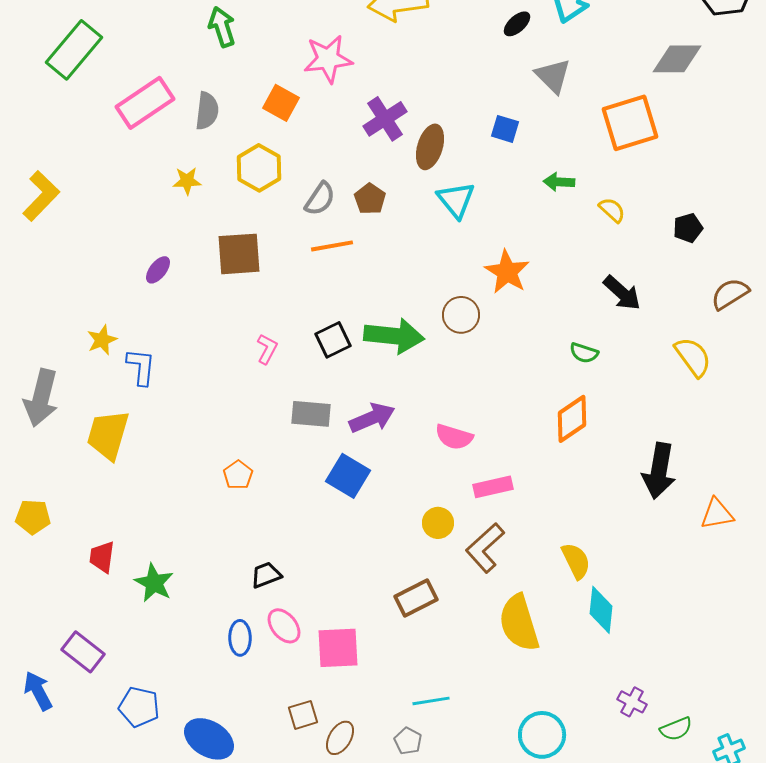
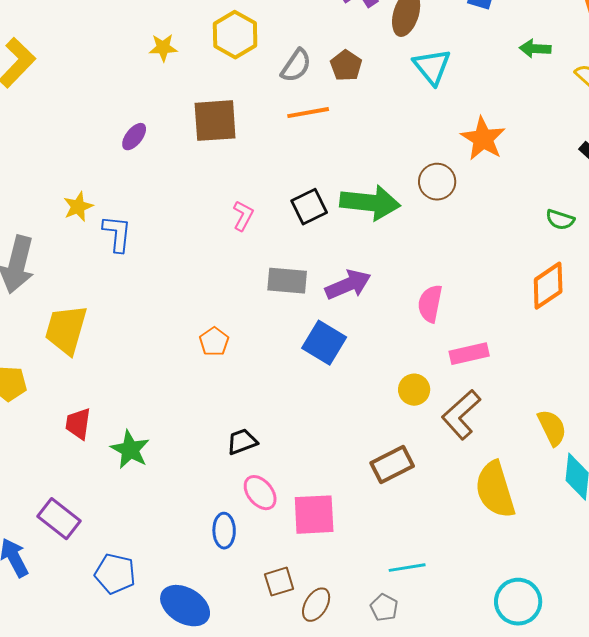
yellow trapezoid: (108, 435) -> (66, 330), moved
pink semicircle: (454, 437) -> (430, 304), turned 84
blue ellipse: (240, 638) -> (224, 531), moved

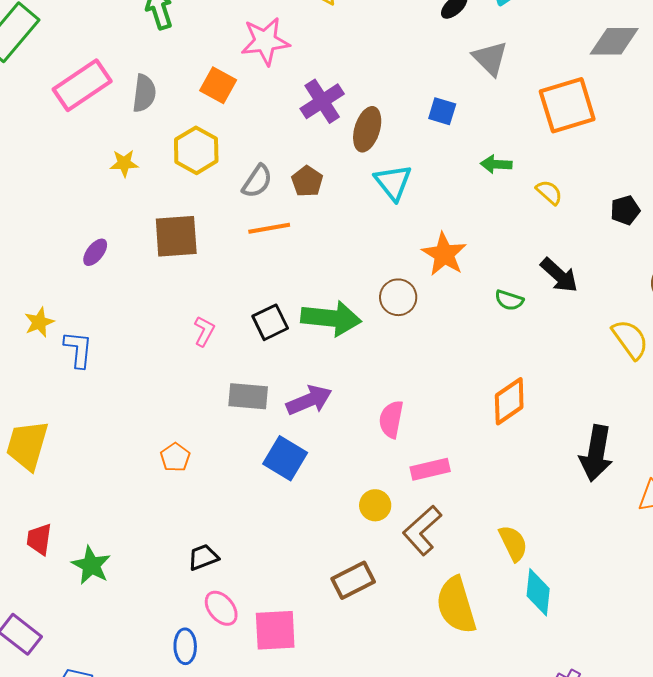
green semicircle: (560, 220) -> (509, 300), moved

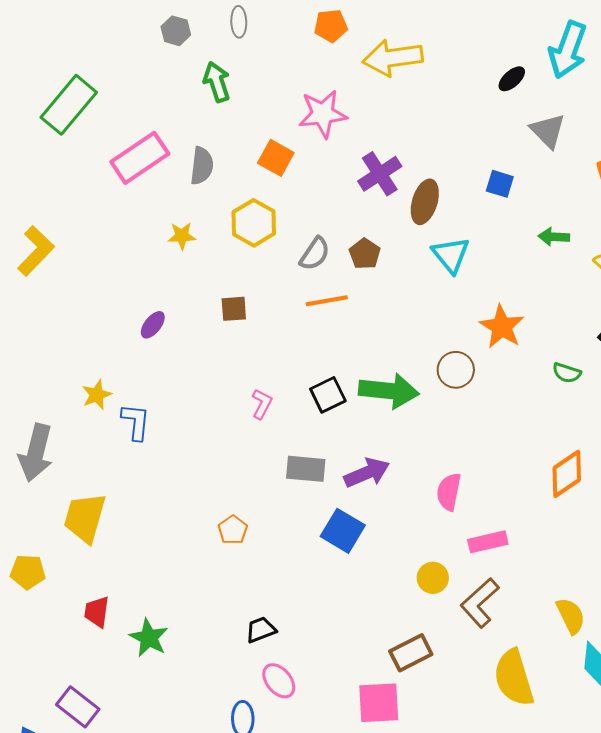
brown square: (176, 236) -> (234, 309), size x0.6
pink square: (275, 630) -> (379, 703), moved

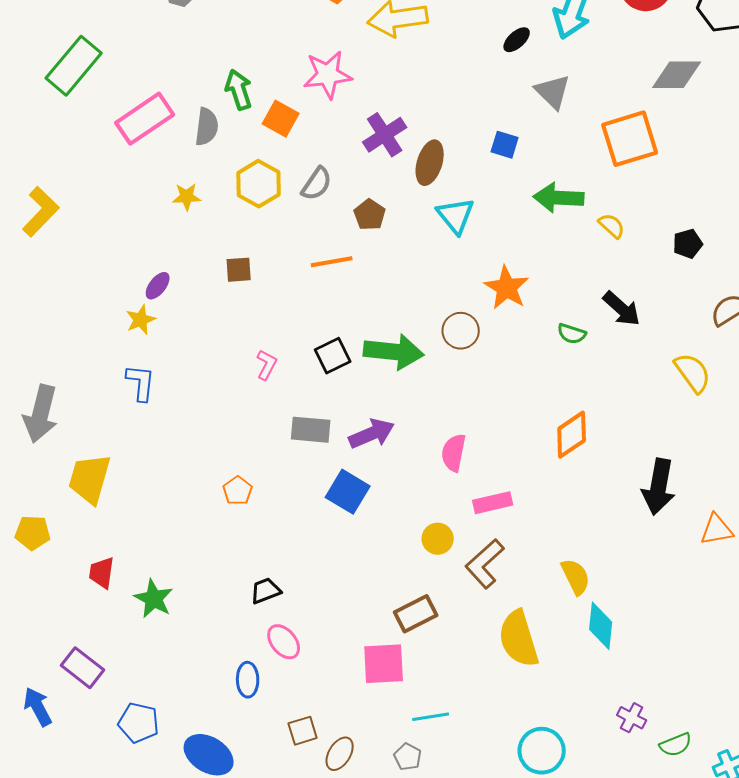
green arrow: (217, 82) -> (239, 90), moved
green arrow: (554, 237) -> (559, 198), size x1.6
gray semicircle: (315, 254) -> (317, 184), moved
yellow star: (97, 395) -> (141, 320), moved

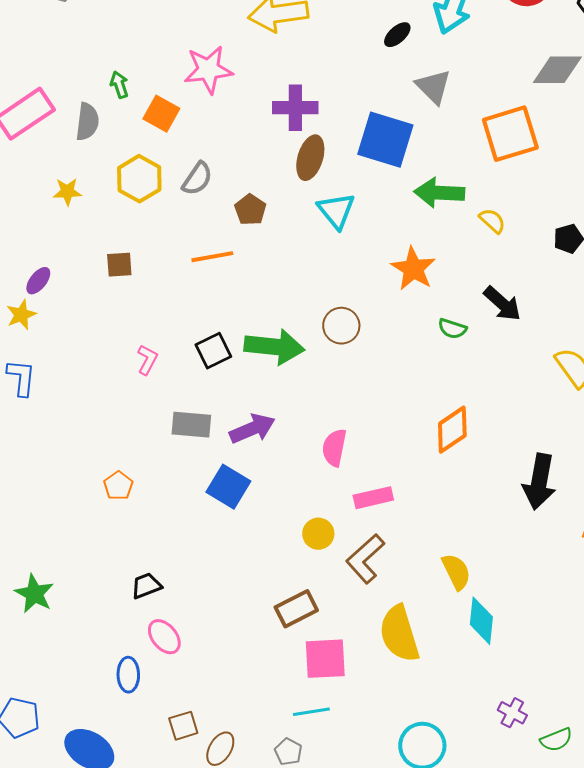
green arrow: (239, 90) -> (119, 85), size x0.7
purple cross: (385, 135) -> (295, 108), moved, turned 33
blue square: (505, 145) -> (385, 140), size x2.0
orange star: (507, 288) -> (413, 269), moved
pink square: (384, 664) -> (325, 659), moved

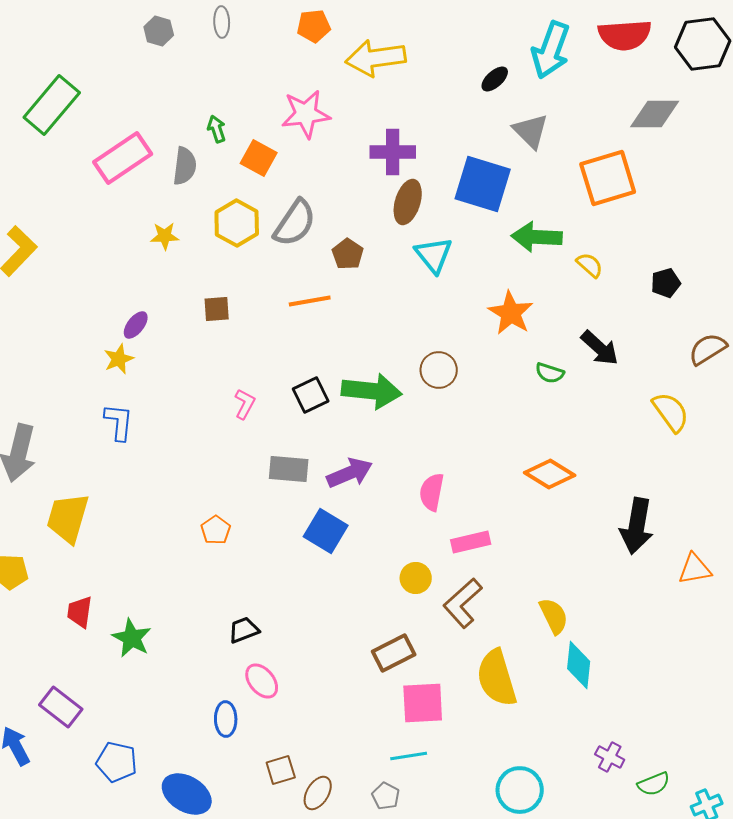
gray semicircle: (197, 179) -> (295, 223), size x1.4
orange diamond: (452, 430) -> (550, 474), turned 66

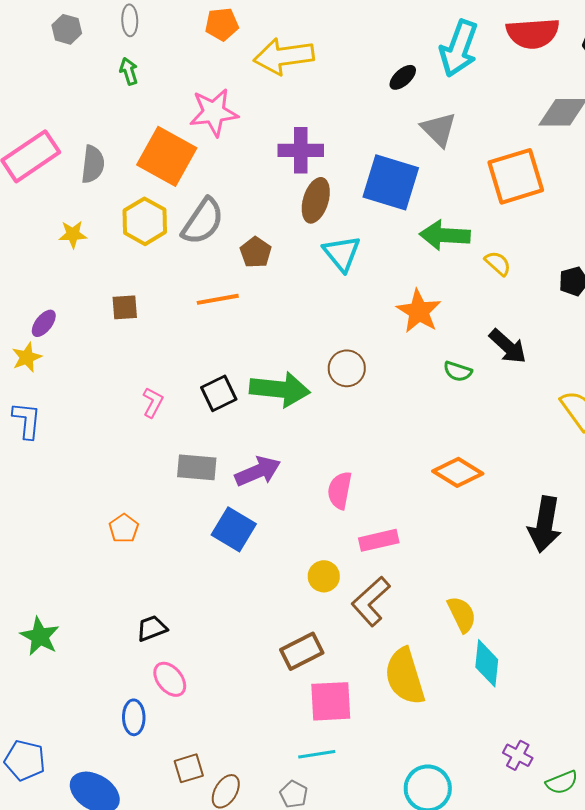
green arrow: (217, 129) -> (129, 71), moved
orange square: (259, 158) -> (167, 156), size x1.6

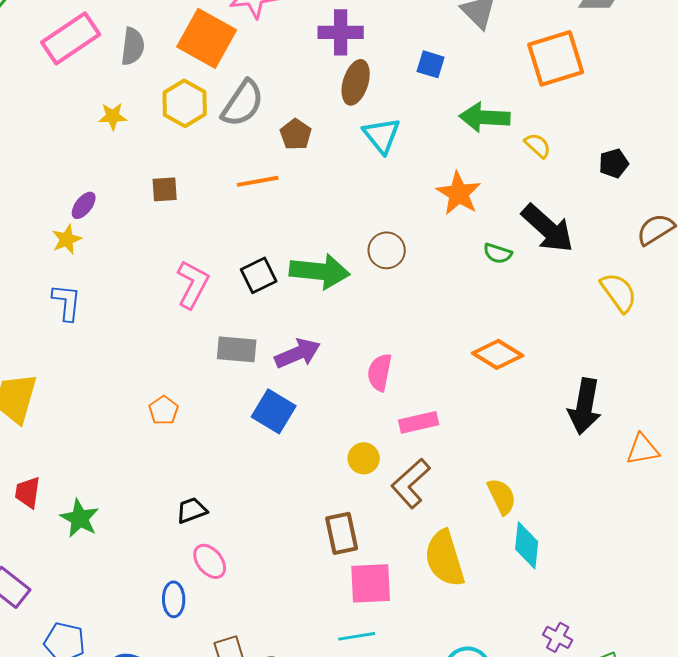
blue square: (391, 182) -> (431, 64), size x0.5
black arrow: (508, 346) -> (548, 228), size x1.4
pink L-shape: (153, 402) -> (193, 284), size x1.6
brown rectangle: (302, 651) -> (342, 533), turned -75

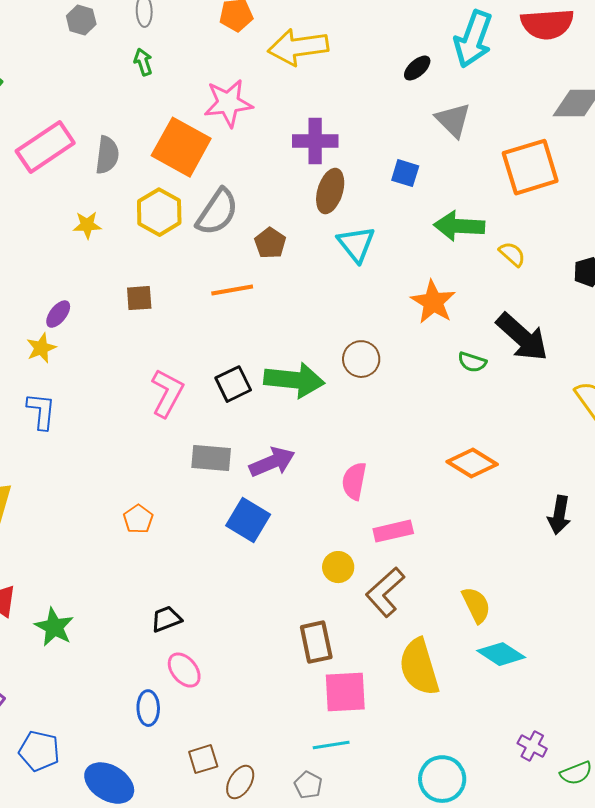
black arrow: (585, 406) -> (559, 515), size x0.7
cyan diamond: (527, 545) -> (501, 654), turned -63

